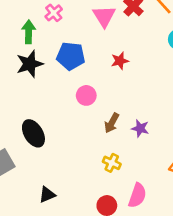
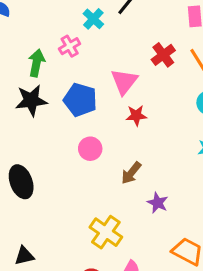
pink triangle: (104, 16) -> (124, 82), moved
brown arrow: (112, 123) -> (131, 173), moved
purple star: (140, 128) -> (158, 203), moved
yellow cross: (112, 163) -> (106, 232), size x1.5

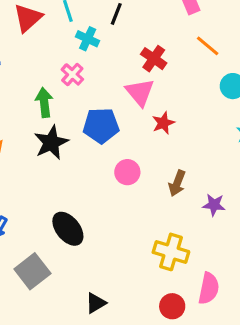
red cross: (163, 55) -> (154, 59), moved

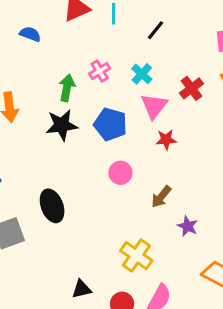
cyan cross: (88, 39) -> (142, 74), moved
red cross: (154, 59) -> (191, 88), moved
black triangle: (96, 303) -> (82, 289), moved

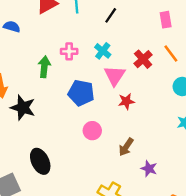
pink cross: (100, 71) -> (69, 51), turned 35
black star: (62, 125) -> (23, 108), moved, turned 30

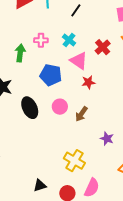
pink triangle: (115, 76) -> (79, 61), turned -30
brown arrow: (126, 147) -> (81, 114), moved
black ellipse: (40, 161) -> (30, 108), moved

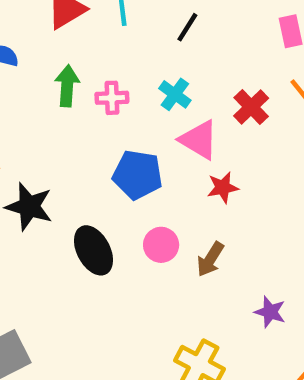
green arrow: (20, 53) -> (67, 86), moved

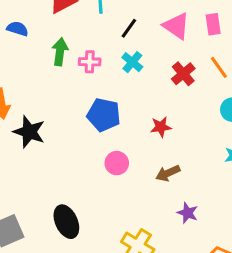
black line: (187, 27) -> (129, 28), moved
pink triangle: (199, 140) -> (176, 26), moved
black ellipse: (93, 250) -> (66, 222), moved
brown arrow: (210, 259) -> (168, 173), moved, turned 30

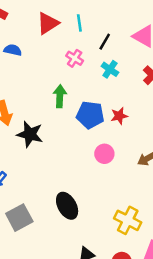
green arrow: (60, 52) -> (60, 96), moved
pink cross: (90, 62) -> (75, 58), moved, turned 36
red star: (161, 127) -> (119, 116), moved

